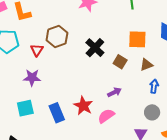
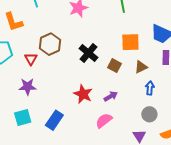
red star: (83, 106) -> (83, 94), moved
blue rectangle: (57, 113) -> (54, 120), turned 60

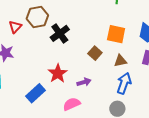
black cross: (89, 53) -> (60, 33), moved
blue arrow: (150, 88) -> (124, 83), size x1.5
blue rectangle: (54, 120) -> (36, 93), moved

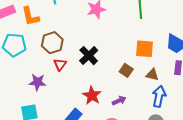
brown hexagon: (37, 17) -> (52, 43), moved
red triangle: (15, 27) -> (60, 64), moved
brown triangle: (120, 61) -> (152, 75), turned 32

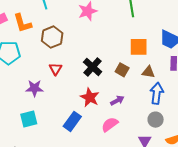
brown hexagon: (52, 43) -> (52, 37), moved
black cross: (89, 56) -> (93, 67), moved

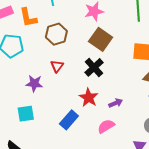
brown square: (122, 70) -> (101, 39), moved, size x1.6

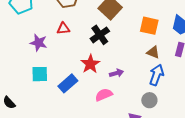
red triangle: (57, 66) -> (63, 29), turned 40
cyan square: (26, 114) -> (40, 74), moved

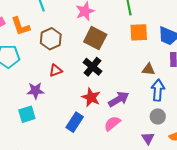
orange square: (149, 26) -> (139, 32), moved
purple arrow: (116, 73) -> (119, 99), size x1.5
cyan square: (40, 74) -> (27, 114), moved

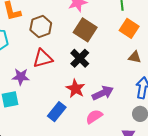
orange square: (139, 32) -> (129, 28), turned 30
brown triangle: (149, 69) -> (135, 57), moved
red triangle: (56, 70) -> (43, 58), size x1.5

